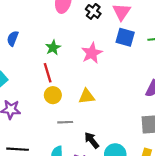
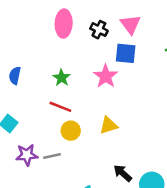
blue square: (125, 37) -> (126, 53), moved
red line: (48, 73) -> (60, 107), turned -42
gray line: (65, 122) -> (52, 156), moved

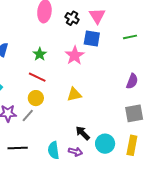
yellow circle: (71, 131) -> (36, 98), moved
gray line: (52, 156) -> (28, 116), turned -40

